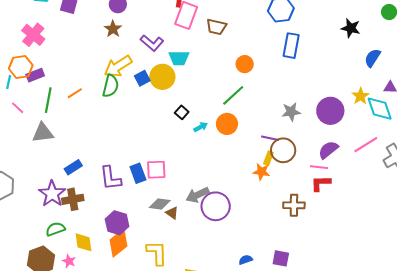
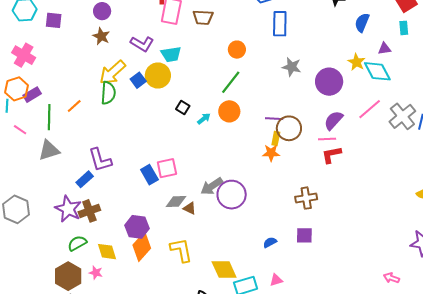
gray star: (291, 112) -> (292, 67), moved, turned 30
purple L-shape: (110, 178) -> (100, 160), moved
brown cross: (294, 205) -> (306, 198), moved

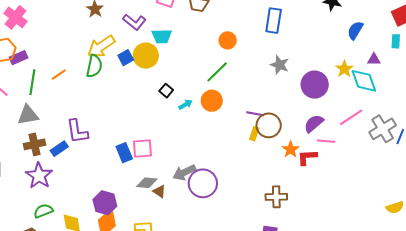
pink line: (327, 139) -> (326, 141), moved
orange star: (271, 153) -> (291, 149), moved, turned 30
brown cross: (89, 211) -> (34, 144), moved

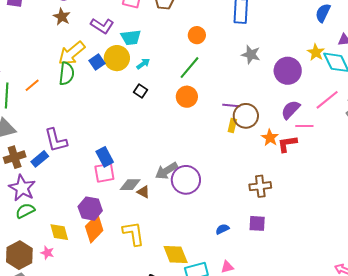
cyan arrow: (186, 104) -> (143, 64), moved
pink square: (142, 148) -> (104, 173), moved
green semicircle: (43, 211) -> (25, 211), moved

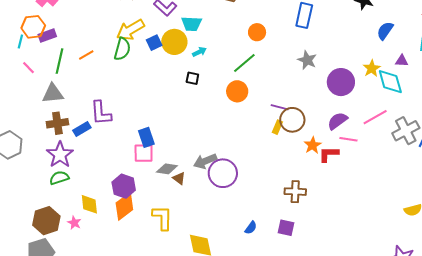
black square: (141, 91) -> (192, 78), turned -32
blue semicircle: (222, 229) -> (251, 228), turned 144

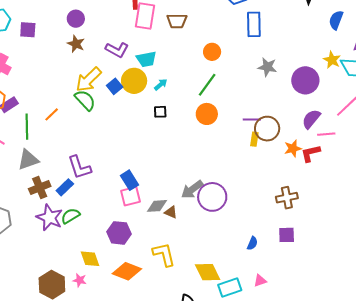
green semicircle: (122, 49) -> (85, 100), turned -45
orange star: (313, 145) -> (293, 148), turned 30
green semicircle: (59, 178) -> (70, 216), moved
orange diamond: (124, 206) -> (127, 271), moved, turned 72

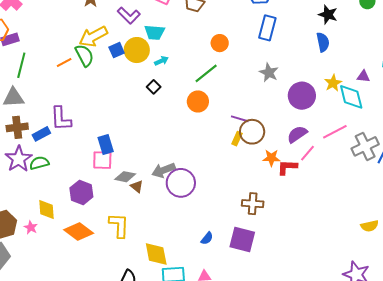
blue semicircle: (336, 20) -> (323, 42), moved, turned 132
black square: (160, 112) -> (154, 87), turned 32
orange line: (52, 114) -> (64, 63), moved
pink line: (326, 134) -> (308, 153), turned -60
purple square: (287, 235) -> (242, 239), size x1.5

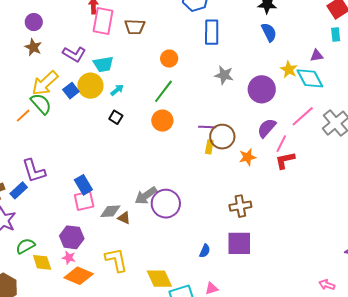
green semicircle: (39, 163) -> (25, 246), moved
red L-shape: (287, 167) -> (285, 160), moved
pink star: (31, 227) -> (69, 258), moved

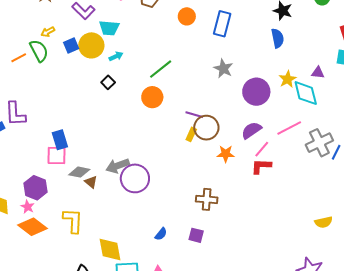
orange circle: (169, 59) -> (187, 16), moved
yellow arrow: (45, 83) -> (48, 32), size x0.5
purple square: (239, 243) -> (196, 235), size x0.6

